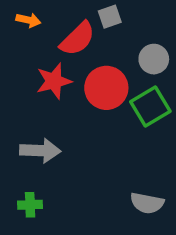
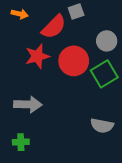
gray semicircle: (147, 203) -> (102, 126), moved

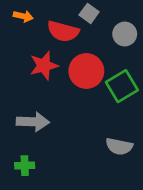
gray square: (76, 12) -> (89, 13), turned -35
red semicircle: (54, 27) -> (63, 31), turned 60
gray circle: (107, 41) -> (125, 34), moved

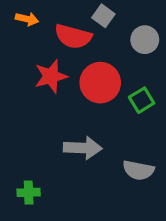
green square: (122, 86) -> (142, 100), size x0.7
gray arrow: (33, 122) -> (83, 148), moved

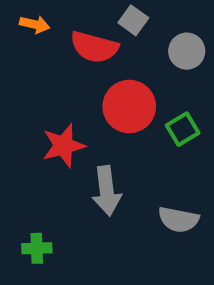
red star: (51, 76) -> (63, 146), moved
gray arrow: (83, 148) -> (107, 191), turned 81

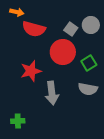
gray square: (133, 20) -> (71, 29), moved
red semicircle: (94, 47) -> (34, 29), moved
gray semicircle: (179, 220) -> (88, 89), moved

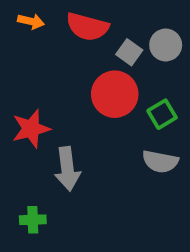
red semicircle: (34, 29) -> (87, 27), moved
red star: (31, 71) -> (31, 129), moved
gray arrow: (52, 93) -> (67, 169), moved

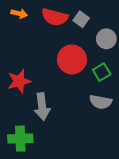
gray circle: (166, 45) -> (106, 39), moved
gray square: (129, 52) -> (81, 19), moved
green cross: (33, 220) -> (20, 139), size x1.5

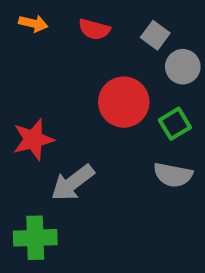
red semicircle: (55, 17) -> (94, 29), size x0.7
gray square: (81, 19) -> (155, 35), moved
gray arrow: (42, 106) -> (73, 183), turned 60

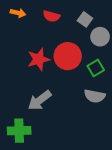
red star: (33, 139) -> (39, 59), moved

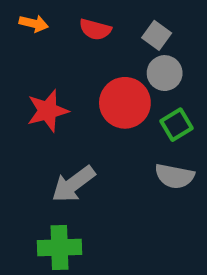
gray circle: (100, 37) -> (165, 73), moved
red star: (39, 59) -> (48, 111), moved
green cross: (19, 131) -> (59, 248), moved

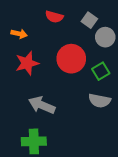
orange arrow: (34, 23) -> (19, 34), moved
gray circle: (165, 73) -> (105, 37), moved
gray arrow: (73, 184) -> (42, 105), turned 60

